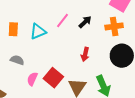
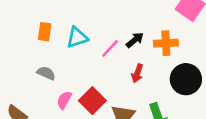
pink line: (63, 20) -> (110, 48), moved
black arrow: (85, 22) -> (135, 40), moved
orange cross: (114, 26) -> (166, 43), moved

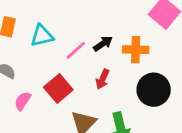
red square: (92, 101) -> (58, 89), moved

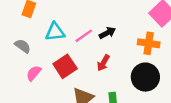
cyan triangle: (42, 36) -> (55, 32), moved
orange cross: (136, 50) -> (149, 43), moved

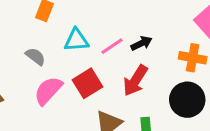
red arrow: (103, 63) -> (135, 80), size x1.5
pink semicircle: (34, 73) -> (48, 91), size x1.5

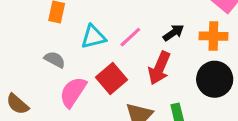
black arrow: (141, 43) -> (173, 33), moved

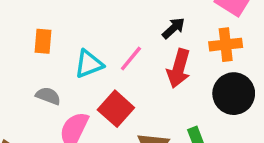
black arrow: (173, 33) -> (173, 28), moved
red arrow: (159, 68) -> (179, 68), moved

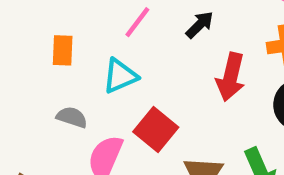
black arrow: (173, 28) -> (200, 25), moved
pink line: (131, 59) -> (137, 22), moved

